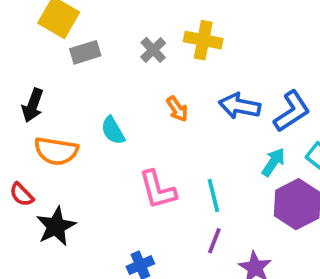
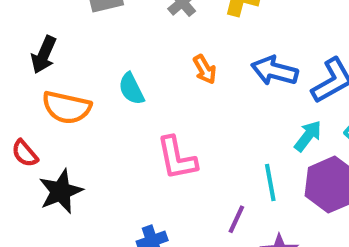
cyan line: (213, 195) -> (270, 183), moved

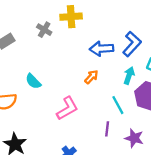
orange arrow: (205, 69) -> (91, 77), moved, turned -88
pink L-shape: (177, 158) -> (67, 108), turned -90

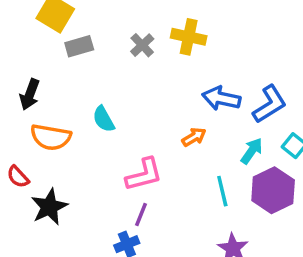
purple line: (107, 129) -> (141, 214), moved

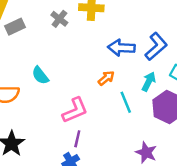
cyan line: (222, 191) -> (126, 102), moved

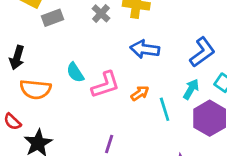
blue arrow: (121, 48) -> (145, 49), moved
orange arrow: (106, 78) -> (140, 93), moved
pink L-shape: (75, 110) -> (105, 85), moved

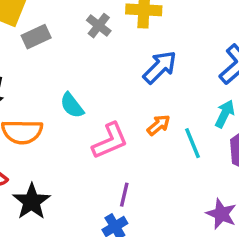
blue arrow: (145, 49) -> (160, 67), turned 132
pink L-shape: (105, 85) -> (110, 141), moved

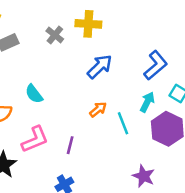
pink L-shape: (110, 141) -> (35, 139), moved
purple line: (124, 195) -> (70, 145), moved

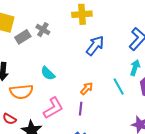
gray cross: (55, 35) -> (43, 30), moved
orange arrow: (98, 109) -> (87, 88), moved

